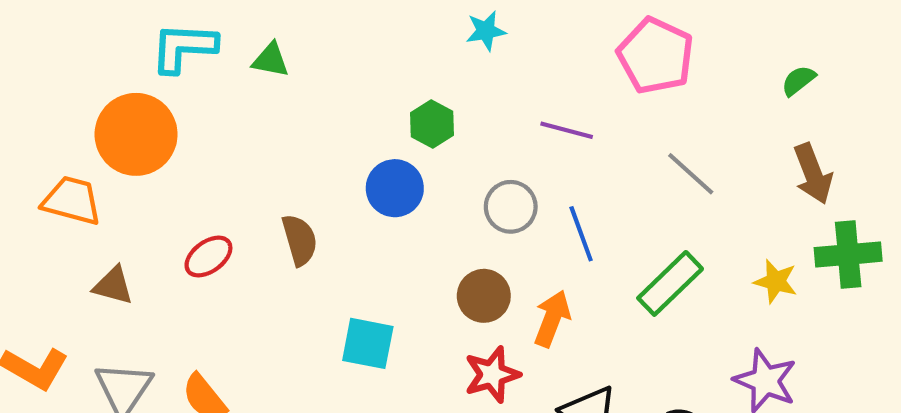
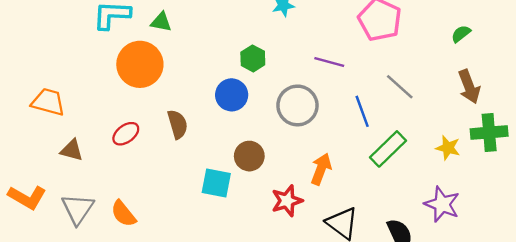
orange circle: (136, 134) -> (140, 64), moved
gray circle: (511, 207) -> (297, 105), size x1.4
blue line: (581, 234) -> (362, 111), moved
brown circle: (484, 296) -> (249, 156), moved

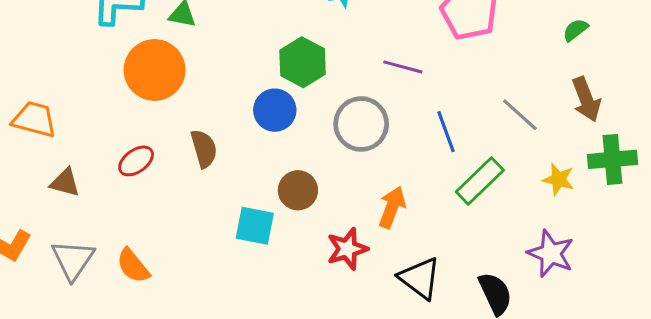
green hexagon: (253, 58) -> (303, 62), size x1.4
gray line: (400, 87) -> (520, 115), moved

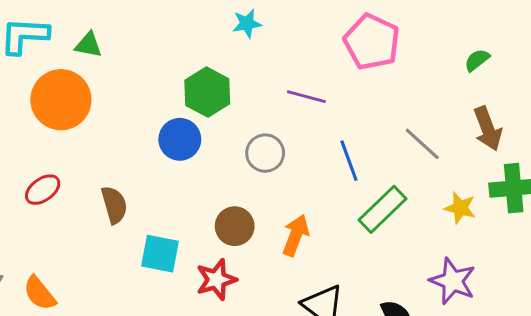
gray circle: (361, 124) -> (265, 153), size x0.7
brown semicircle: (204, 149) -> (114, 205), moved
brown circle: (298, 190) -> (235, 226), moved
red star: (347, 249) -> (216, 280), moved

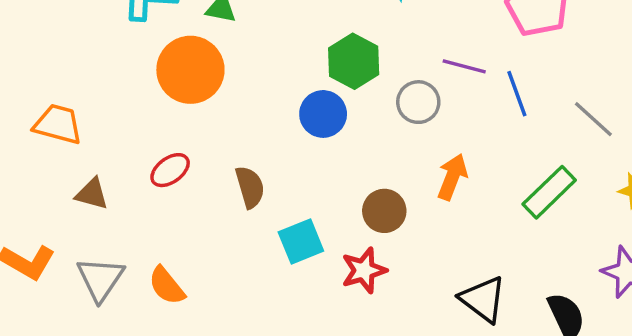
gray circle: (265, 153) -> (418, 102), moved
blue line: (349, 161) -> (517, 94), moved
orange arrow: (296, 235) -> (452, 177), moved
cyan square: (160, 254) -> (301, 241), turned -33

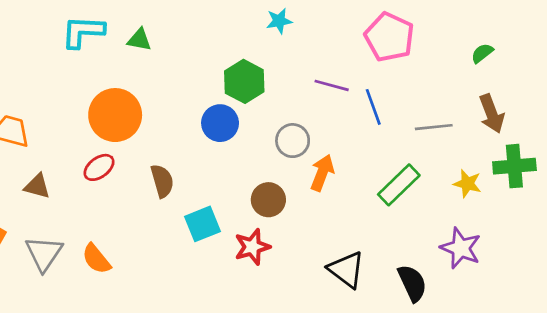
orange circle: (190, 70) -> (115, 115), moved
gray circle: (418, 102) -> (293, 141), moved
gray line: (593, 119) -> (434, 127), turned -48

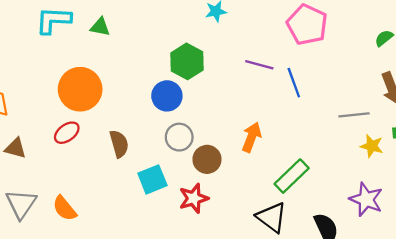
gray line: (434, 127) -> (354, 115), moved
gray circle: (293, 141) -> (179, 137), moved
green rectangle: (399, 185) -> (292, 176), moved

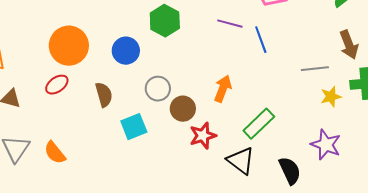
blue circle: (167, 96) -> (126, 51), moved
yellow star: (372, 146) -> (331, 97), turned -30
red star: (194, 198) -> (203, 136), moved

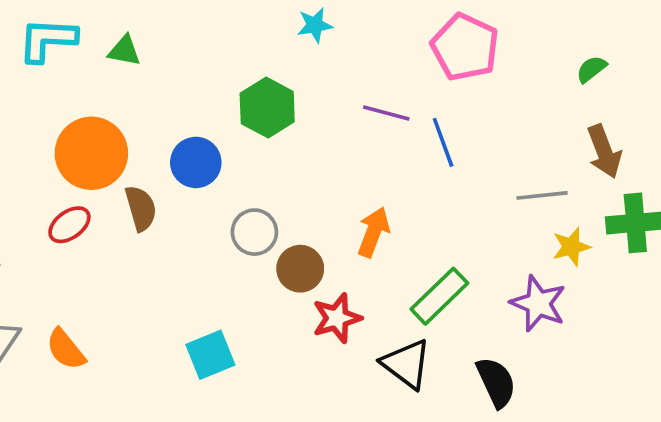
brown semicircle: (104, 95) -> (141, 208), moved
cyan square: (134, 127) -> (210, 355), moved
purple star: (326, 145) -> (538, 303), moved

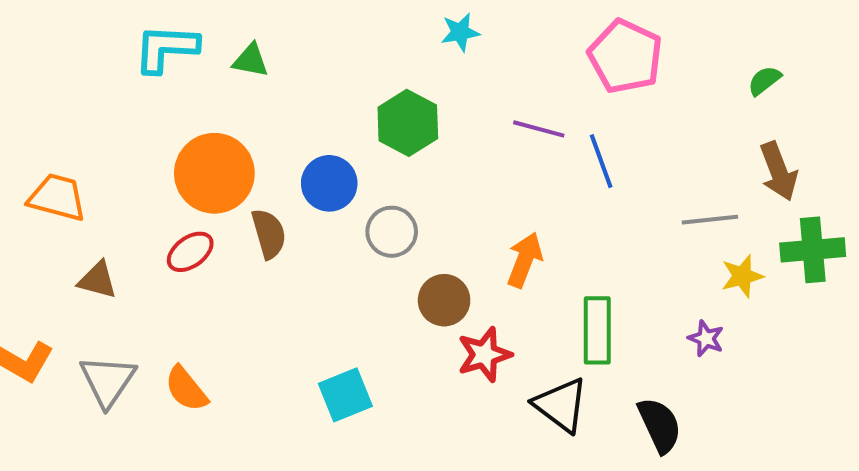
gray circle: (254, 232) -> (392, 232), moved
green rectangle: (439, 296) -> (597, 330), turned -46
purple star: (538, 303) -> (706, 338), size x0.6

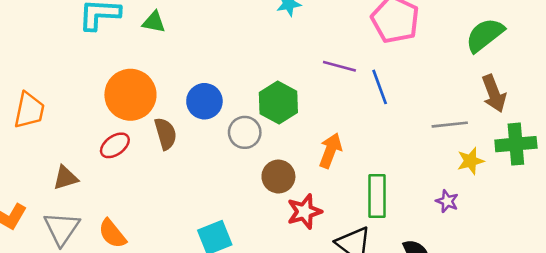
green semicircle: (764, 81) -> (485, 35), size x1.8
green hexagon: (408, 123) -> (278, 103), moved
orange trapezoid: (57, 197) -> (29, 110), turned 87
brown triangle: (98, 280) -> (66, 178), moved, turned -32

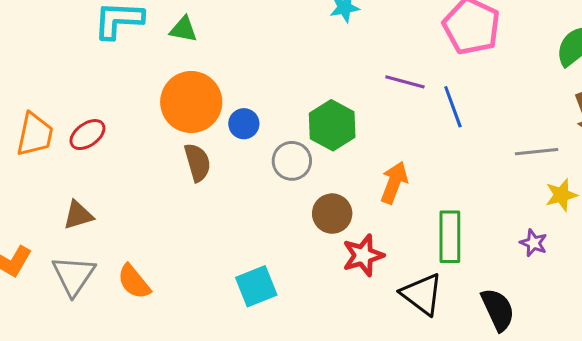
orange circle: (130, 95) -> (191, 102), moved
blue circle: (204, 101) -> (244, 124), size x0.7
red ellipse: (115, 145) -> (87, 135), moved

